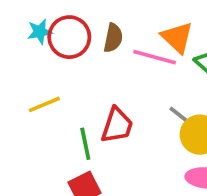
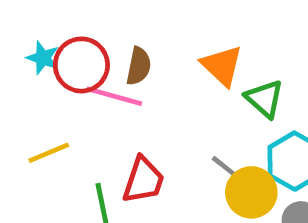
cyan star: (40, 32) -> (43, 58), turned 30
pink line: (155, 57) -> (114, 96), moved

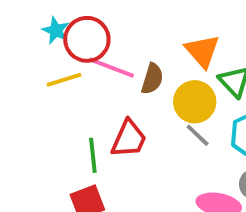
brown semicircle: (139, 66) -> (152, 79), moved
yellow line: (49, 153) -> (64, 80), moved
yellow circle: (251, 192) -> (195, 102), moved

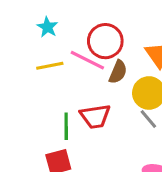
red circle: (87, 39) -> (105, 41), moved
red trapezoid: (129, 139) -> (95, 116), turned 52

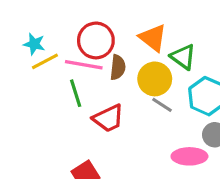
yellow line: (50, 66) -> (45, 61), moved
green line: (66, 126) -> (76, 93), moved

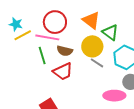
brown semicircle: (118, 67) -> (65, 51), moved, turned 98

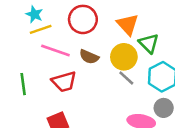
pink line: (47, 37) -> (55, 50), moved
green line: (42, 55) -> (23, 84), moved
red trapezoid: (63, 71) -> (64, 82), moved

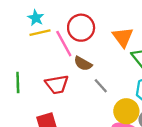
pink line: (55, 50) -> (64, 44), moved, turned 36
yellow circle: (124, 57) -> (126, 111), moved
gray line: (126, 78) -> (101, 86), moved

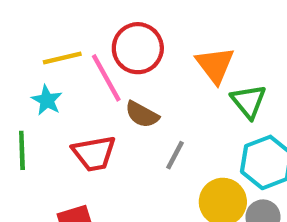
cyan star: (36, 18) -> (47, 100), moved
gray line: (101, 86) -> (175, 155), turned 70

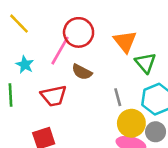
yellow line: (62, 58) -> (19, 24), moved, turned 60
pink line: (106, 78) -> (60, 51), turned 60
gray line: (175, 155) -> (118, 97), moved, turned -42

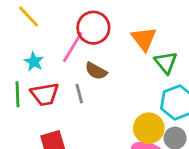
red trapezoid: (54, 96) -> (45, 94), moved
gray line: (118, 97) -> (79, 94), moved

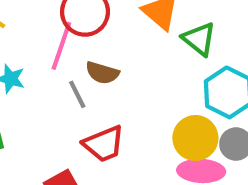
red trapezoid: (45, 94) -> (104, 144), moved
gray line: (79, 94) -> (77, 94), moved

